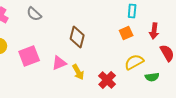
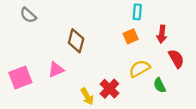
pink square: (29, 56) -> (20, 78), moved
yellow arrow: (78, 72) -> (87, 96), moved
green semicircle: (152, 77) -> (160, 85), turned 72

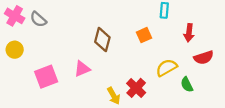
gray semicircle: (28, 15) -> (38, 19), moved
orange square: (131, 36) -> (144, 35), moved
red semicircle: (176, 59) -> (204, 58), turned 102

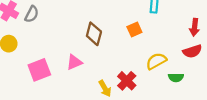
gray semicircle: (38, 19) -> (32, 14), turned -105
red arrow: (189, 33) -> (195, 27), moved
green semicircle: (187, 85) -> (176, 78), turned -64

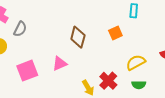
gray semicircle: (32, 14) -> (20, 29), moved
green semicircle: (176, 78) -> (139, 85), moved

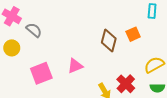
gray semicircle: (20, 29) -> (34, 30), turned -77
brown diamond: (78, 37) -> (109, 41), moved

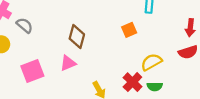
brown diamond: (109, 41) -> (77, 36), moved
red cross: (126, 84) -> (132, 82), moved

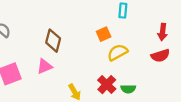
yellow semicircle: (151, 62) -> (117, 52), moved

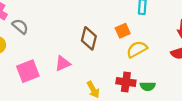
brown diamond: (53, 41) -> (89, 38), moved
red cross: (107, 85) -> (126, 82), turned -36

